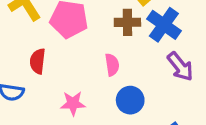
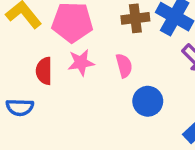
pink star: (73, 103) -> (81, 63), moved

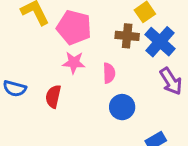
red semicircle: (44, 71) -> (53, 96), moved

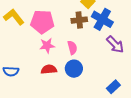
red semicircle: (53, 96) -> (49, 69), moved, turned 84
blue circle: (122, 107) -> (74, 69), moved

